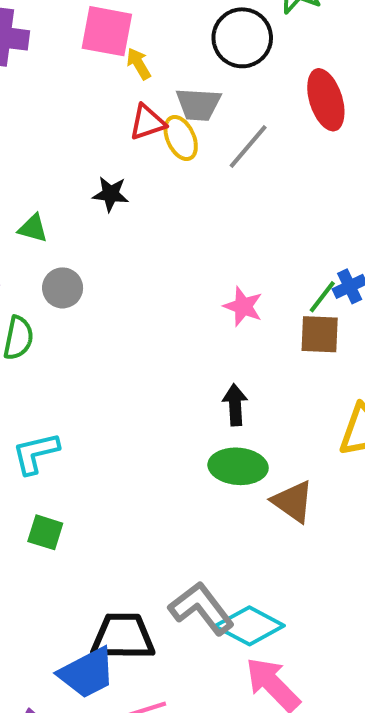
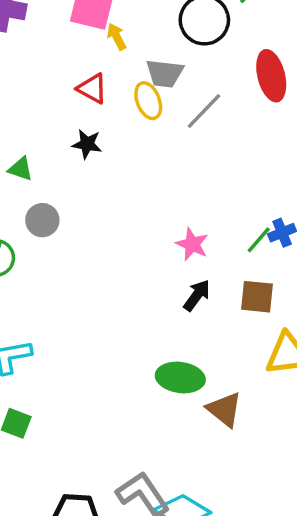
red triangle: (147, 122) -> (92, 89), moved, turned 44
brown square: (320, 334) -> (257, 297), moved
black arrow: (235, 405) -> (197, 295), moved, turned 36

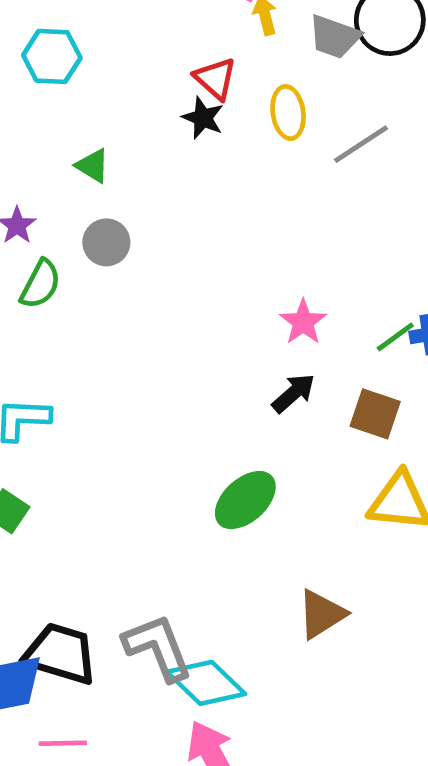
gray trapezoid: (165, 73) -> (334, 37), moved
black star: (87, 144) -> (203, 118), moved
green ellipse: (180, 377) -> (245, 500), turned -63
brown triangle: (224, 410) -> (322, 614), moved, turned 36

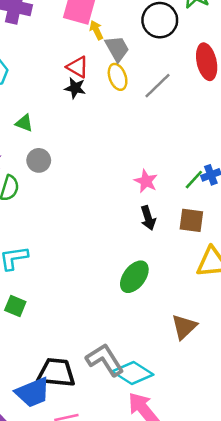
gray trapezoid: (334, 37) -> (117, 49), moved, turned -128
black arrow: (294, 393) -> (148, 218), turned 125

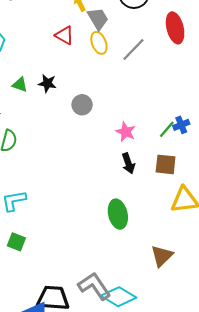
black star: (75, 88) -> (47, 83), moved
gray circle: (39, 160) -> (82, 105), moved
green ellipse: (134, 277) -> (118, 214), turned -48

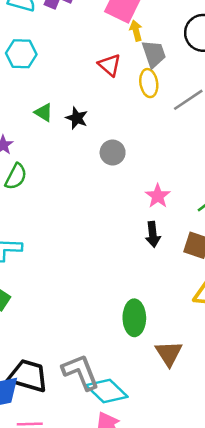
green ellipse: (118, 214) -> (134, 318), moved
brown triangle: (162, 256) -> (169, 353), turned -30

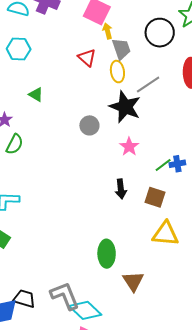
black star: (77, 118) -> (125, 107), moved, size x1.8
pink star: (158, 196) -> (129, 147), moved
black trapezoid: (28, 376) -> (24, 299), size x0.7

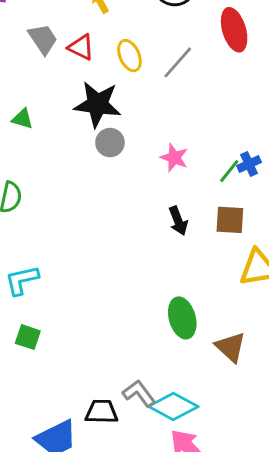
gray trapezoid: (121, 49) -> (43, 39), moved
black star: (125, 107) -> (97, 104), moved
gray L-shape: (65, 296) -> (139, 393), size x0.7
black trapezoid: (24, 299) -> (101, 412), moved

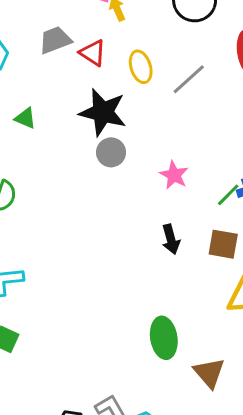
gray trapezoid: (43, 39) -> (55, 40), turned -84

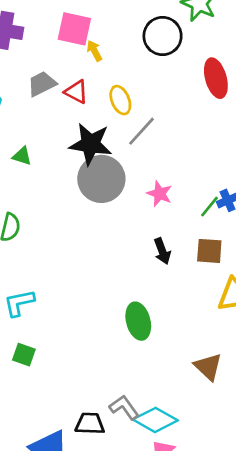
gray line: (189, 79) -> (141, 131), moved
gray circle: (111, 152) -> (101, 179), size x1.8
green ellipse: (164, 338) -> (138, 321), moved

